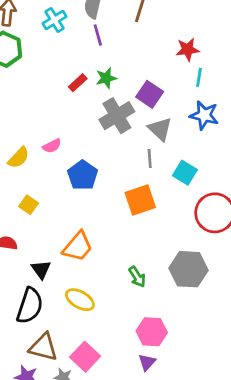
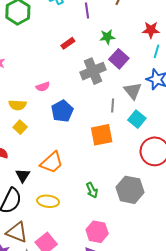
green star: (106, 78) -> (107, 37), moved
gray triangle: (160, 129) -> (133, 91), moved
yellow semicircle: (19, 158) -> (18, 105), moved, turned 42
yellow ellipse: (80, 300) -> (48, 201), turned -30

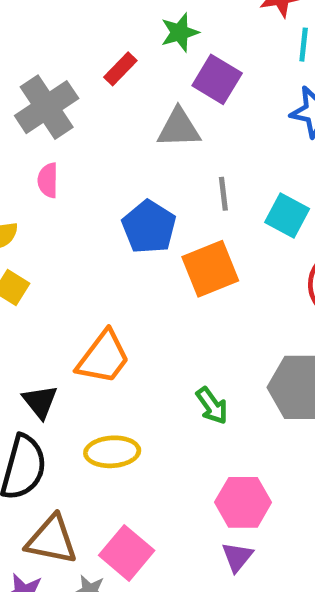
red rectangle: (68, 43) -> (120, 69), moved
gray cross: (93, 71) -> (47, 107), moved
pink semicircle: (43, 87) -> (48, 180), turned 120
gray triangle: (133, 91) -> (179, 128), moved, turned -42
blue pentagon: (62, 111) -> (149, 227), moved

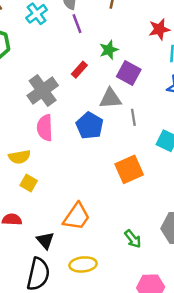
pink semicircle: (48, 180) -> (45, 128), size x1.5
gray line: (223, 194) -> (133, 117), moved
blue pentagon: (149, 227) -> (90, 126), moved

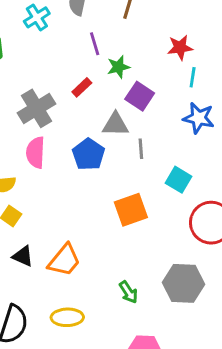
purple line: (77, 24) -> (95, 44), moved
black triangle: (45, 240) -> (23, 256), moved, turned -30

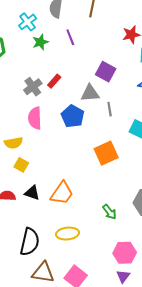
green star: (118, 67) -> (40, 42), moved
red rectangle: (82, 87) -> (54, 81), moved
gray cross: (37, 108) -> (33, 87), size x0.7

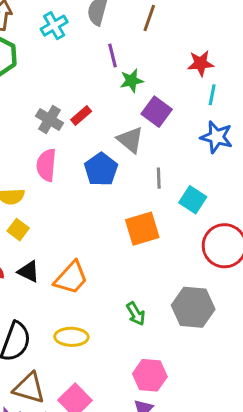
green star: (40, 42) -> (132, 81), moved
gray cross: (33, 87) -> (49, 120), turned -30
gray triangle: (90, 93) -> (130, 140), turned 36
gray line: (110, 109) -> (159, 178), moved

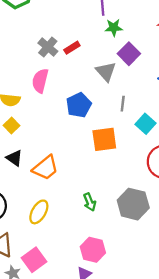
blue pentagon: (101, 169) -> (79, 105), moved
yellow ellipse: (71, 337) -> (39, 212), turned -70

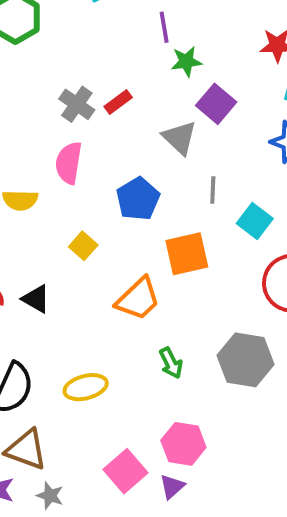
yellow square: (12, 126) -> (83, 246), moved
orange trapezoid: (45, 168) -> (138, 299), moved
yellow ellipse: (39, 212) -> (86, 387), turned 50
pink square: (34, 260) -> (126, 471), moved

